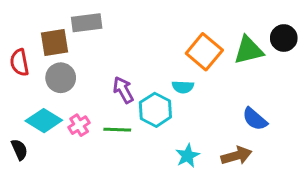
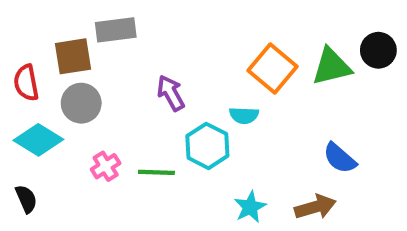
purple arrow: (123, 90) -> (171, 93), moved
cyan diamond: (44, 121) -> (38, 140), moved

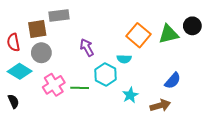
blue semicircle: (340, 158) -> (173, 81), turned -90
pink cross: (106, 166) -> (54, 85), size x1.5
cyan star: (250, 207) -> (130, 95), moved

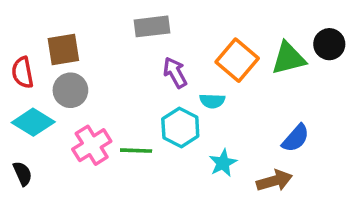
gray rectangle: (59, 16) -> (152, 26), moved
purple arrow: (87, 48) -> (175, 73), moved

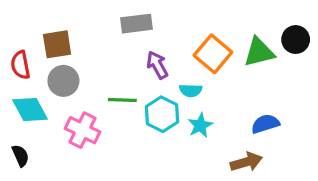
cyan diamond: (33, 122) -> (30, 109), turned 30
blue semicircle: (296, 138) -> (265, 124), turned -148
pink cross: (92, 145) -> (83, 130), turned -32
green line: (136, 151) -> (122, 100), moved
cyan star: (223, 163) -> (200, 125), moved

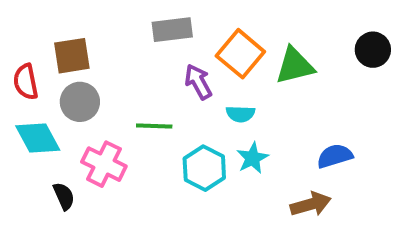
green triangle: (259, 52) -> (295, 66), moved
orange square: (213, 54) -> (240, 54), moved
cyan hexagon: (162, 114) -> (204, 168), moved
black semicircle: (20, 156) -> (64, 196), moved

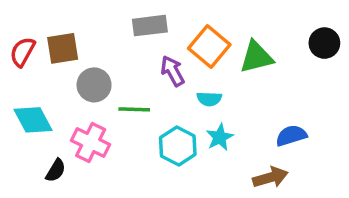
red semicircle: (26, 82) -> (23, 52), moved, turned 40
gray circle: (80, 102) -> (94, 85), moved
black semicircle: (64, 196) -> (56, 170), turned 55

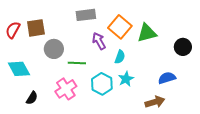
black circle: (324, 43) -> (183, 47), moved
cyan semicircle: (209, 99) -> (120, 57), turned -72
pink cross: (91, 143) -> (66, 89), moved, turned 30

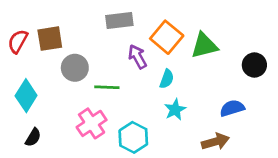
cyan diamond: (19, 69) -> (26, 96), turned 60
cyan hexagon: (102, 84) -> (133, 137), moved
black semicircle: (32, 98) -> (33, 137), moved

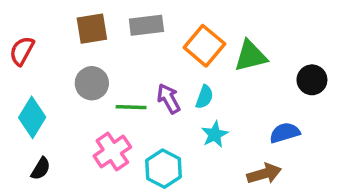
brown square: (50, 39) -> (92, 29), moved
purple arrow: (137, 57) -> (169, 99), moved

